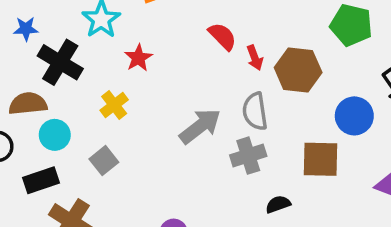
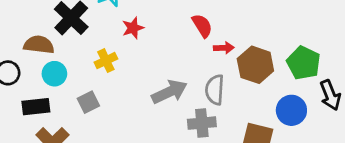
green pentagon: (351, 25) -> (304, 63), moved
red arrow: (255, 58) -> (224, 48), turned -84

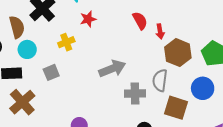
brown semicircle: (39, 45) -> (17, 27), turned 65
red arrow: (224, 48) -> (160, 31), moved, turned 80
gray semicircle: (215, 90) -> (160, 80), moved

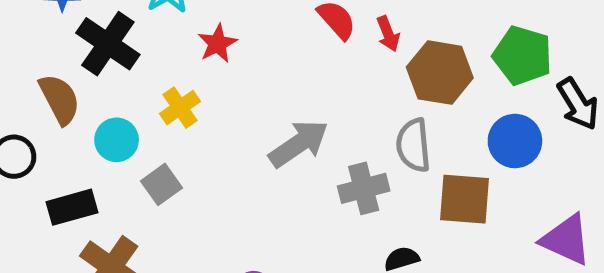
cyan circle: (27, 49) -> (117, 140), moved

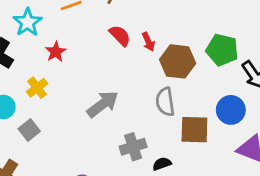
blue circle: (515, 141) -> (231, 110), moved
gray cross: (364, 188) -> (133, 147), moved

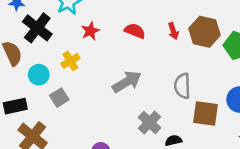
red semicircle: (120, 36) -> (135, 31), moved, turned -30
brown hexagon: (178, 61) -> (205, 32), moved
gray cross: (133, 147) -> (150, 123), turned -35

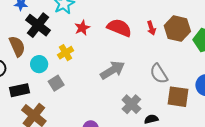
red semicircle: (135, 31) -> (119, 28), size x1.4
gray semicircle: (182, 86) -> (159, 74), turned -30

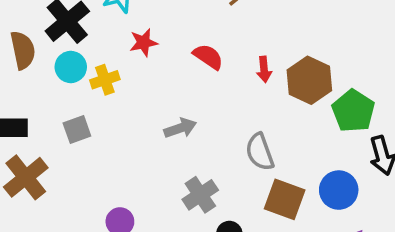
red semicircle: (119, 28) -> (208, 57), size x0.7
cyan circle: (39, 64) -> (71, 67), moved
gray arrow: (113, 70) -> (180, 128), size x0.7

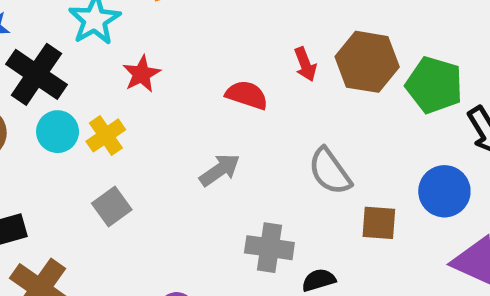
red semicircle: (208, 57) -> (247, 95), moved
gray square: (77, 130) -> (112, 206), moved
gray cross: (200, 195) -> (269, 248), turned -32
brown square: (285, 199) -> (379, 223), size x0.7

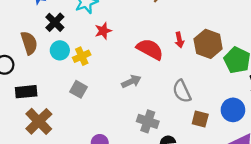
black cross: (36, 74) -> (55, 22), size x0.7
red semicircle: (247, 95) -> (150, 49), size x1.4
gray square: (112, 206) -> (79, 89), turned -35

